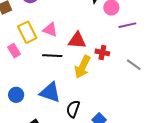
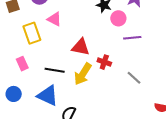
pink triangle: (50, 30) -> (54, 19), moved
pink rectangle: (14, 51) -> (22, 64), moved
black line: (52, 56) -> (55, 70), moved

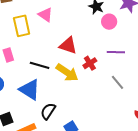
purple line: (132, 38) -> (116, 52), moved
red cross: (104, 62) -> (90, 63), turned 32
yellow arrow: (83, 74) -> (67, 73), turned -95

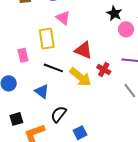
yellow rectangle: (22, 26) -> (47, 39), moved
red cross: (90, 63) -> (104, 69), turned -32
blue triangle: (30, 90) -> (42, 91), size x0.7

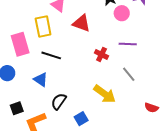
red triangle: (83, 50) -> (82, 23), moved
pink rectangle: (23, 55) -> (20, 44), size x1.6
yellow arrow: (80, 77) -> (105, 94), moved

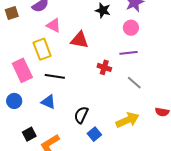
pink circle: (122, 13) -> (131, 28), moved
yellow arrow: (105, 94) -> (128, 120), moved, turned -50
black semicircle: (59, 101) -> (81, 115), moved

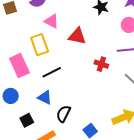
black line: (55, 76) -> (52, 72), turned -36
black semicircle: (81, 115) -> (63, 114), moved
black square: (29, 134) -> (27, 120), moved

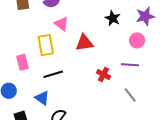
red triangle: (77, 36) -> (84, 43), turned -30
pink rectangle: (19, 66) -> (22, 62), size x0.7

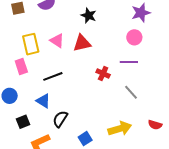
black star: (113, 18) -> (89, 16), moved
pink triangle: (62, 24) -> (57, 41), moved
yellow rectangle: (46, 45) -> (31, 44), moved

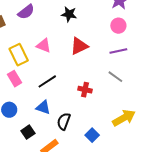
red triangle: (82, 43) -> (79, 46), moved
red cross: (103, 74) -> (85, 90), moved
gray line: (131, 92) -> (115, 77), moved

